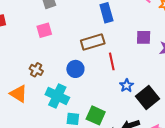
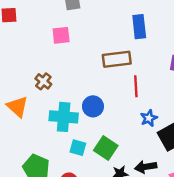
blue circle: (75, 69) -> (93, 106), moved
cyan cross: (57, 96) -> (64, 117), turned -30

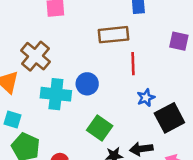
brown cross: (43, 81) -> (36, 56), size x1.6
cyan square: (78, 148) -> (12, 120), moved

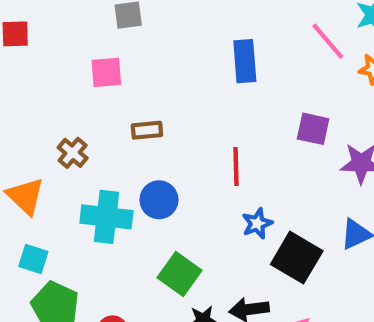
brown rectangle: (113, 35) -> (147, 130), moved, size x0.6
brown cross: (36, 56) -> (73, 153), size x0.6
black square: (169, 118) -> (297, 258), turned -32

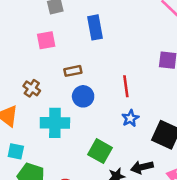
blue rectangle: (245, 61) -> (95, 27), moved
blue circle: (159, 200) -> (83, 96), moved
blue star: (257, 223) -> (130, 118), moved

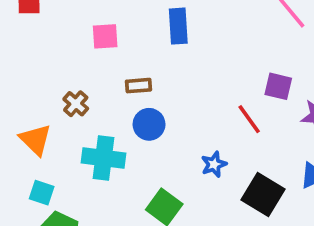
red line: (126, 86) -> (249, 119), moved, turned -35

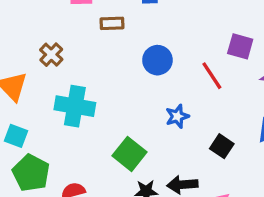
brown rectangle: (139, 86) -> (112, 23), moved
blue circle: (149, 124) -> (157, 60), moved
black square: (263, 194) -> (222, 146), size x0.6

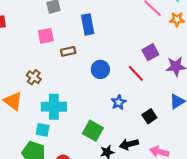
purple square: (240, 46) -> (150, 52), turned -35
cyan square: (16, 136) -> (43, 130), moved
black square: (222, 146) -> (149, 116), turned 32

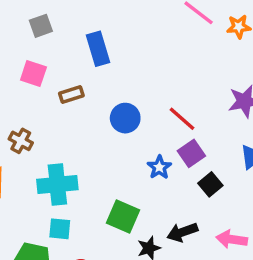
pink square: (46, 36) -> (33, 73), turned 35
purple square: (150, 52) -> (191, 153), moved
cyan square: (43, 130) -> (60, 229), moved

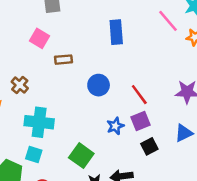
blue rectangle: (98, 49) -> (116, 32), moved

